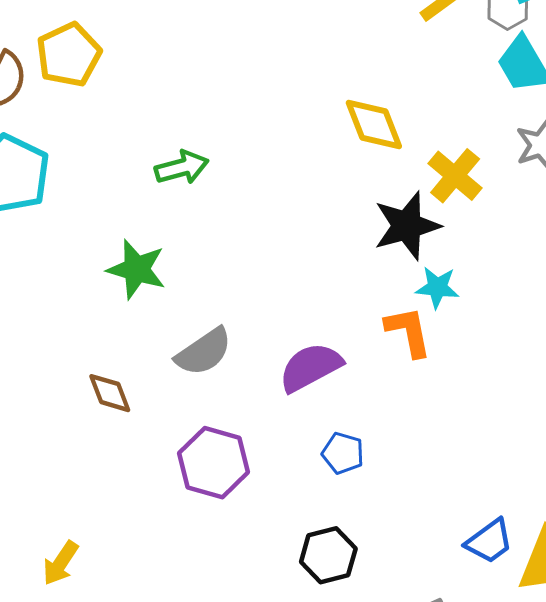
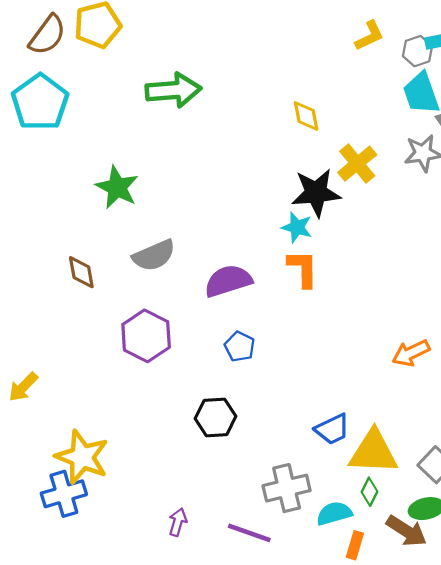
yellow diamond: (374, 124) -> (306, 116), size x0.7
green arrow: (182, 167) -> (173, 90), moved, size x1.4
cyan star: (437, 287) -> (297, 227), moved

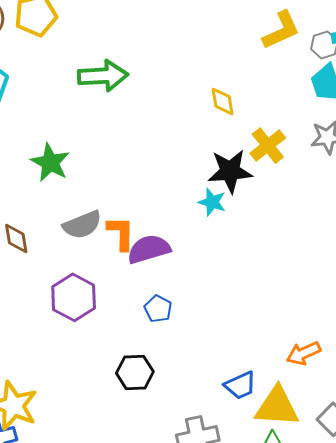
yellow L-shape: (369, 36) -> (281, 30), size x1.4
orange L-shape: (303, 269) -> (121, 233), moved
orange arrow: (411, 353) -> (303, 353), moved

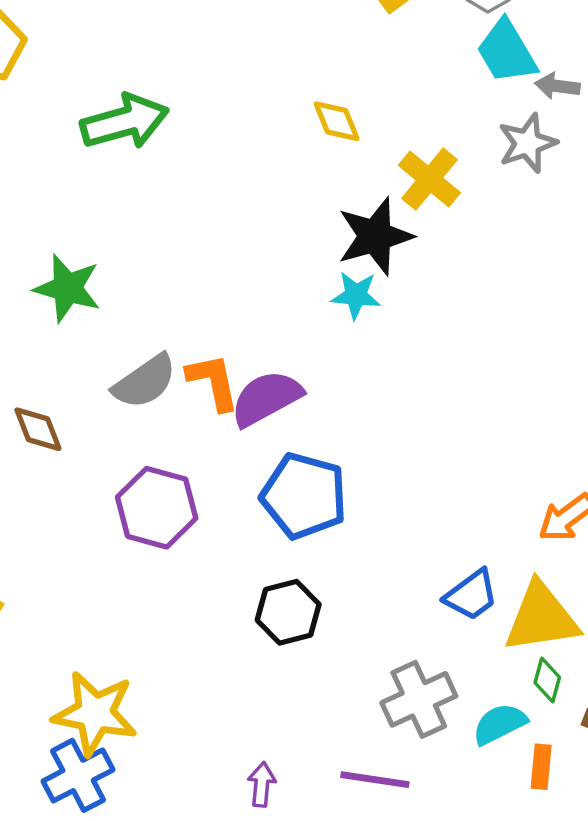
blue pentagon: (158, 309) -> (304, 496), size x1.8

